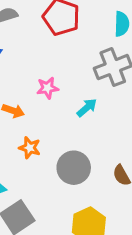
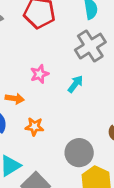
gray circle: (74, 168) -> (79, 153), moved

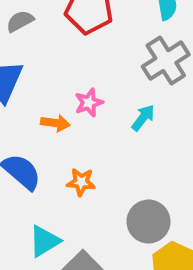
orange arrow: (15, 99) -> (55, 123), moved

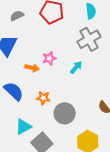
gray circle: (148, 222) -> (65, 113), moved

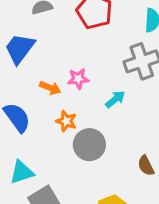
orange star: (43, 98) -> (66, 121), moved
gray circle: (65, 113) -> (89, 145), moved

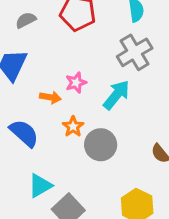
cyan arrow: (115, 99) -> (116, 95), size x1.5
orange star: (66, 121) -> (73, 127), turned 30

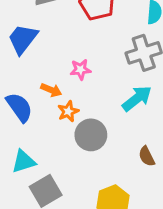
cyan arrow: (116, 95) -> (137, 98), moved
orange arrow: (50, 97) -> (51, 90), moved

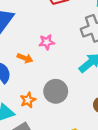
orange star: (68, 111) -> (28, 100), moved

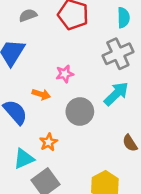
gray circle: (56, 91) -> (80, 111), moved

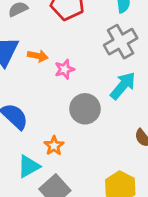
orange arrow: (41, 94) -> (38, 56), moved

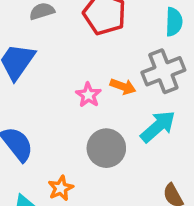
orange arrow: (38, 56) -> (123, 87), moved
pink star: (65, 69) -> (88, 95), turned -30

